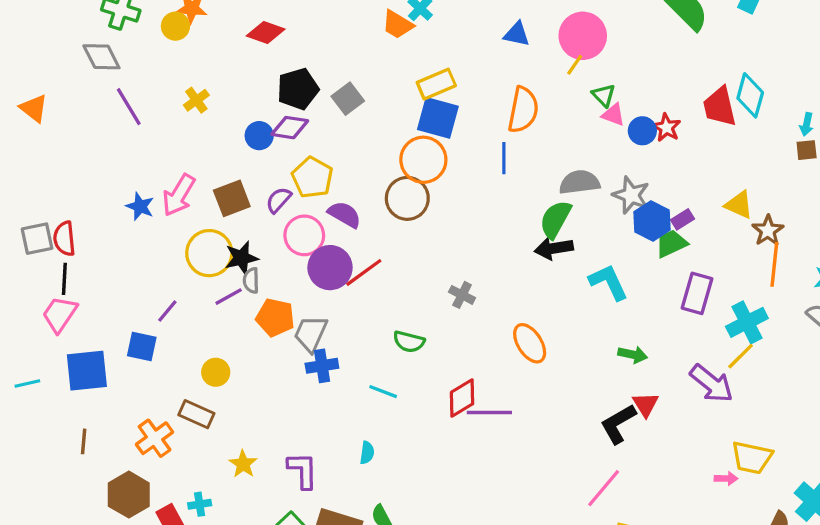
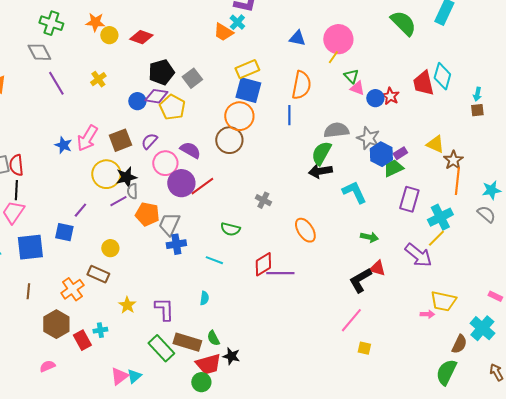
yellow circle: (175, 26) -> (109, 35), moved
yellow pentagon: (312, 177) -> (172, 107), moved
red triangle: (646, 404) -> (377, 268), turned -42

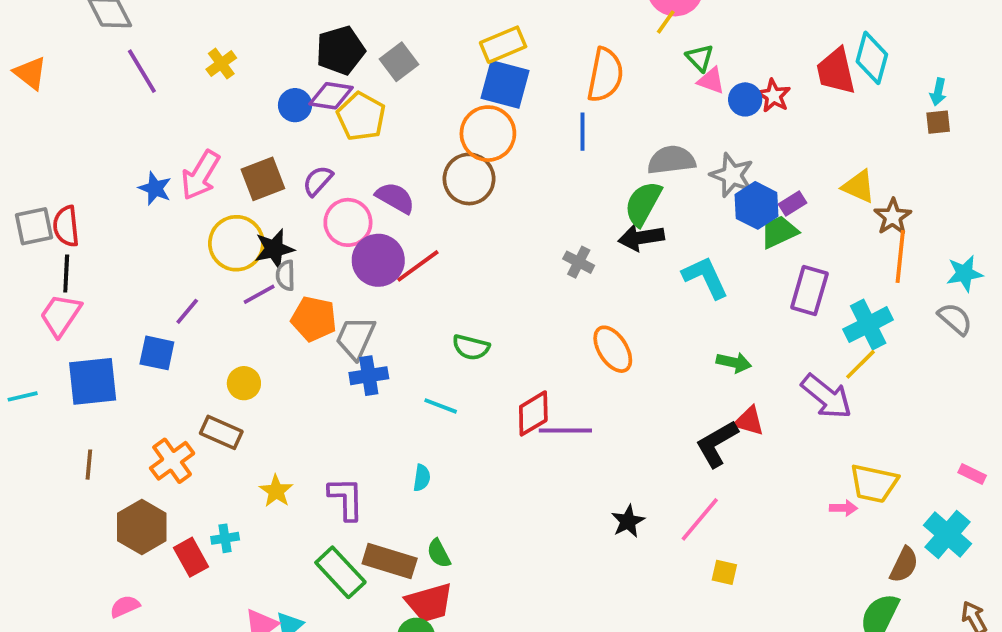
gray cross: (263, 200) -> (579, 262), moved
black star: (231, 356) -> (628, 521), moved, turned 30

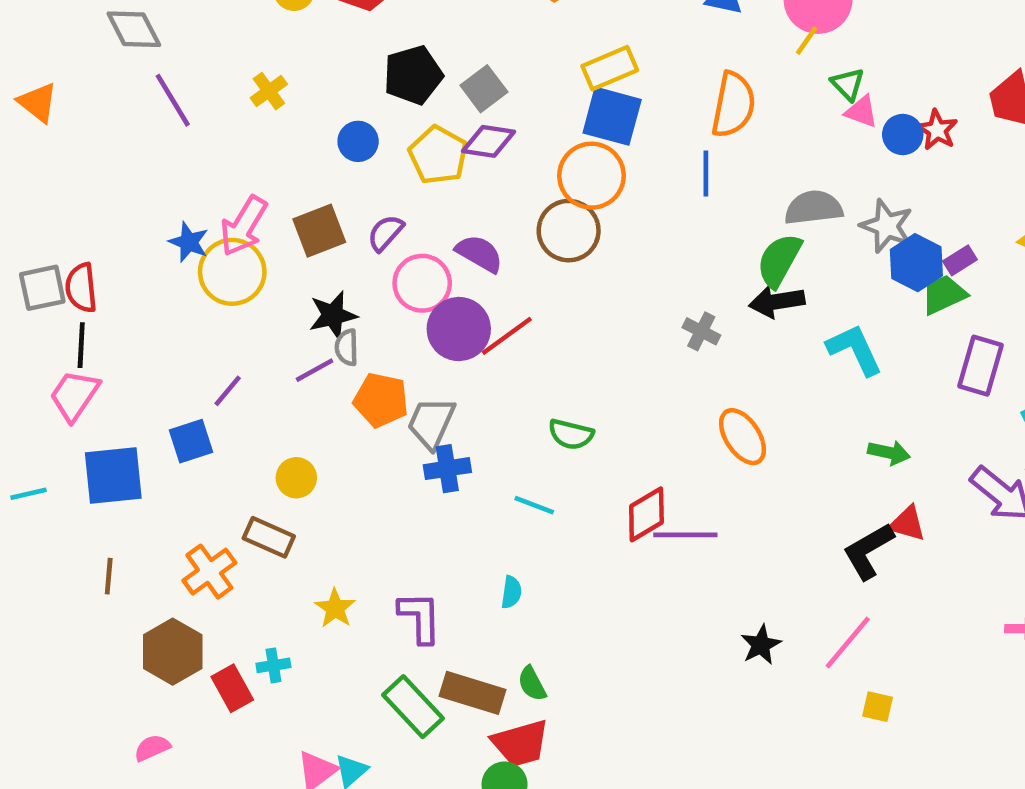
purple diamond: (331, 96) -> (489, 141), moved
yellow circle: (236, 243) -> (232, 272), moved
blue square: (157, 353) -> (191, 441), turned -30

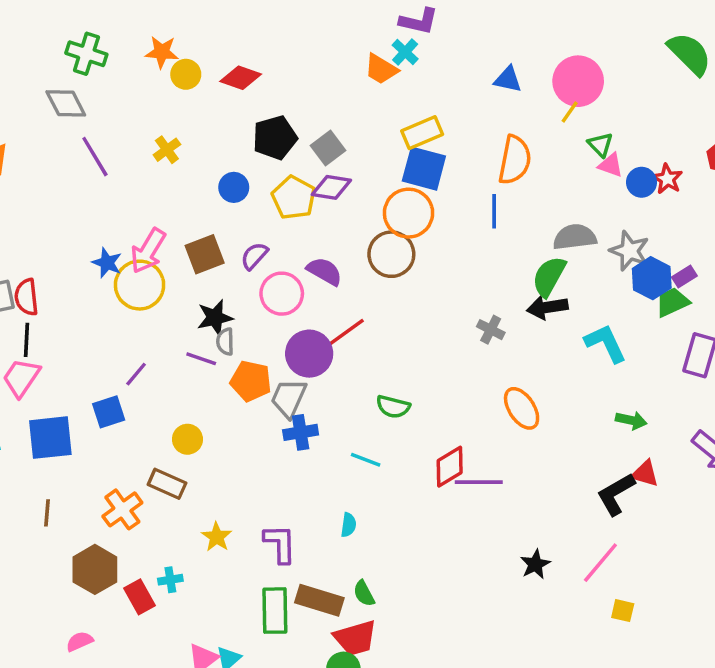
purple circle: (459, 329) -> (309, 354), moved
purple line: (315, 370) -> (201, 359), turned 48
green rectangle: (413, 707) -> (275, 611), turned 42

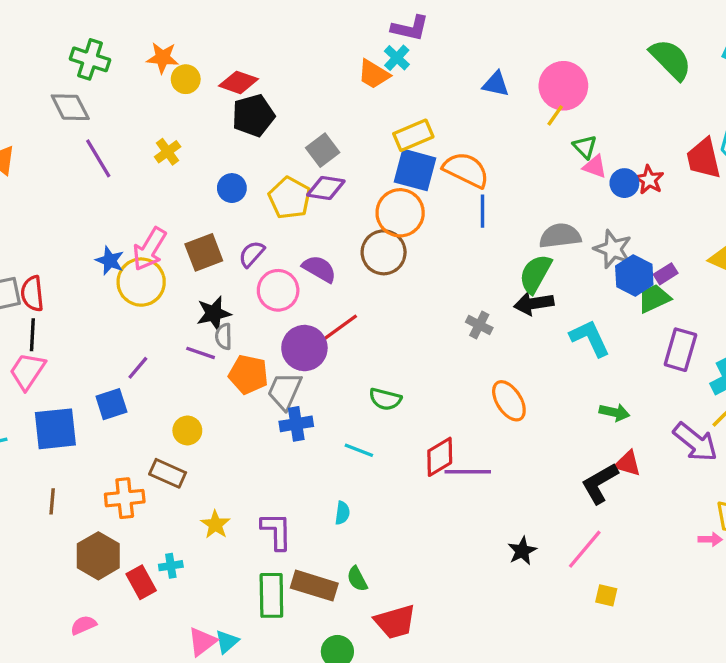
black pentagon: (275, 138) -> (253, 115), moved
orange semicircle: (515, 160) -> (466, 170), moved, turned -75
orange cross: (122, 509) -> (125, 498), turned 30
red trapezoid: (355, 638) -> (395, 622), moved

